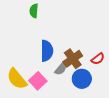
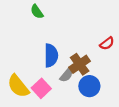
green semicircle: (34, 11) -> (37, 12), turned -40
red semicircle: (98, 59) -> (107, 43), moved

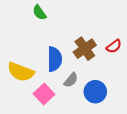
brown cross: (80, 64) -> (85, 49), moved
yellow semicircle: (18, 86) -> (21, 72), moved, turned -30

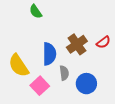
yellow semicircle: (21, 72) -> (19, 66), turned 35
gray semicircle: (71, 80) -> (64, 73), turned -48

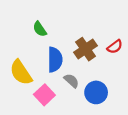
green semicircle: (36, 12) -> (40, 29), moved
gray semicircle: (64, 73) -> (71, 81), turned -40

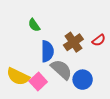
yellow semicircle: (21, 73) -> (18, 77), moved, turned -30
gray semicircle: (71, 81) -> (61, 69), size x1.6

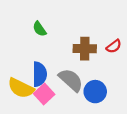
brown cross: (73, 42) -> (85, 49), turned 36
blue semicircle: (47, 51) -> (39, 74), moved

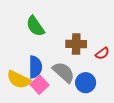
green semicircle: (39, 29) -> (35, 26), size x1.5
red semicircle: (114, 46) -> (102, 53), moved

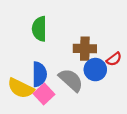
green semicircle: (35, 26) -> (39, 29), turned 35
blue circle: (86, 83) -> (95, 70), moved

